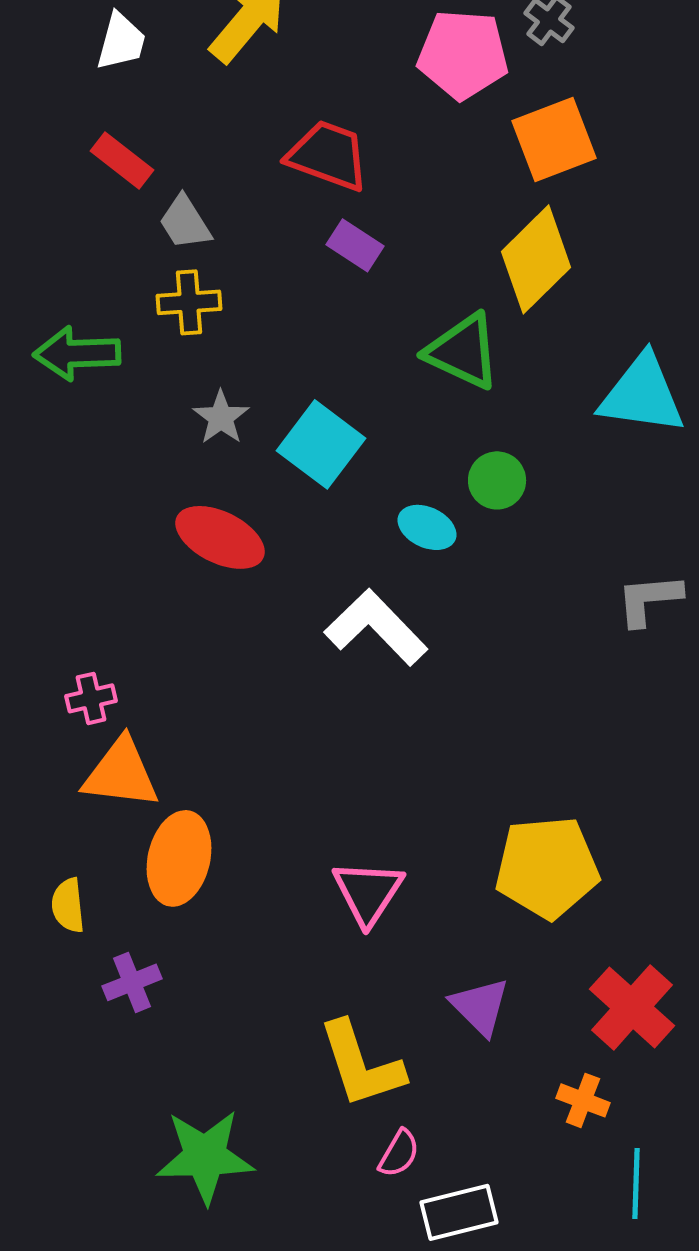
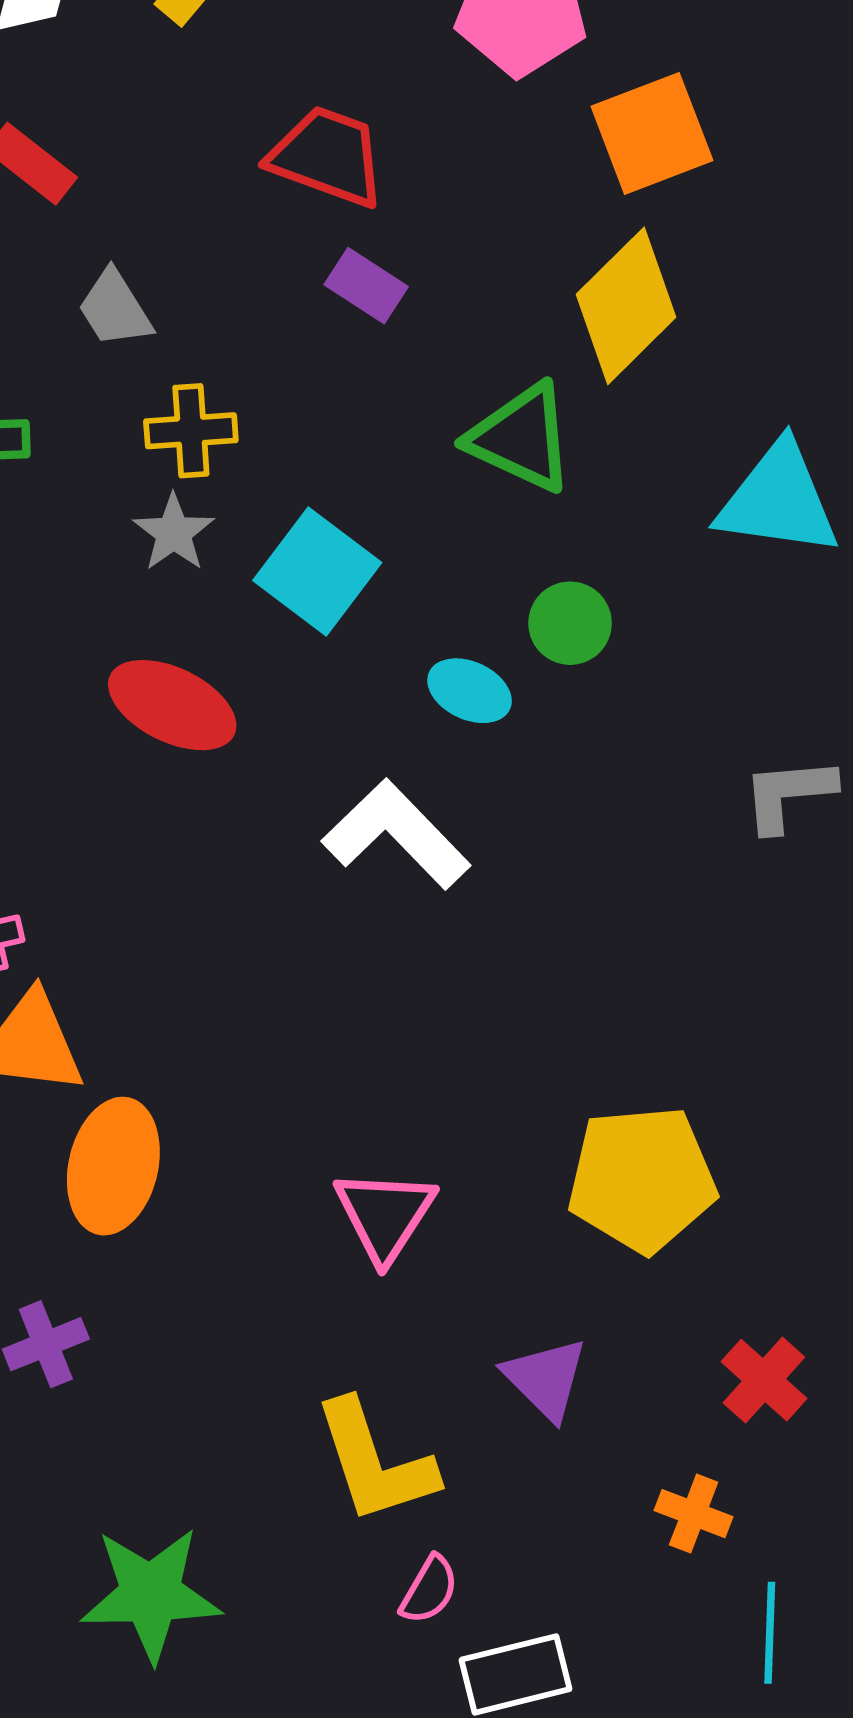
gray trapezoid: (185, 222) -> (115, 309), moved
yellow cross: (189, 302) -> (191, 431), moved
red cross: (632, 1007) -> (764, 1380), size x0.7

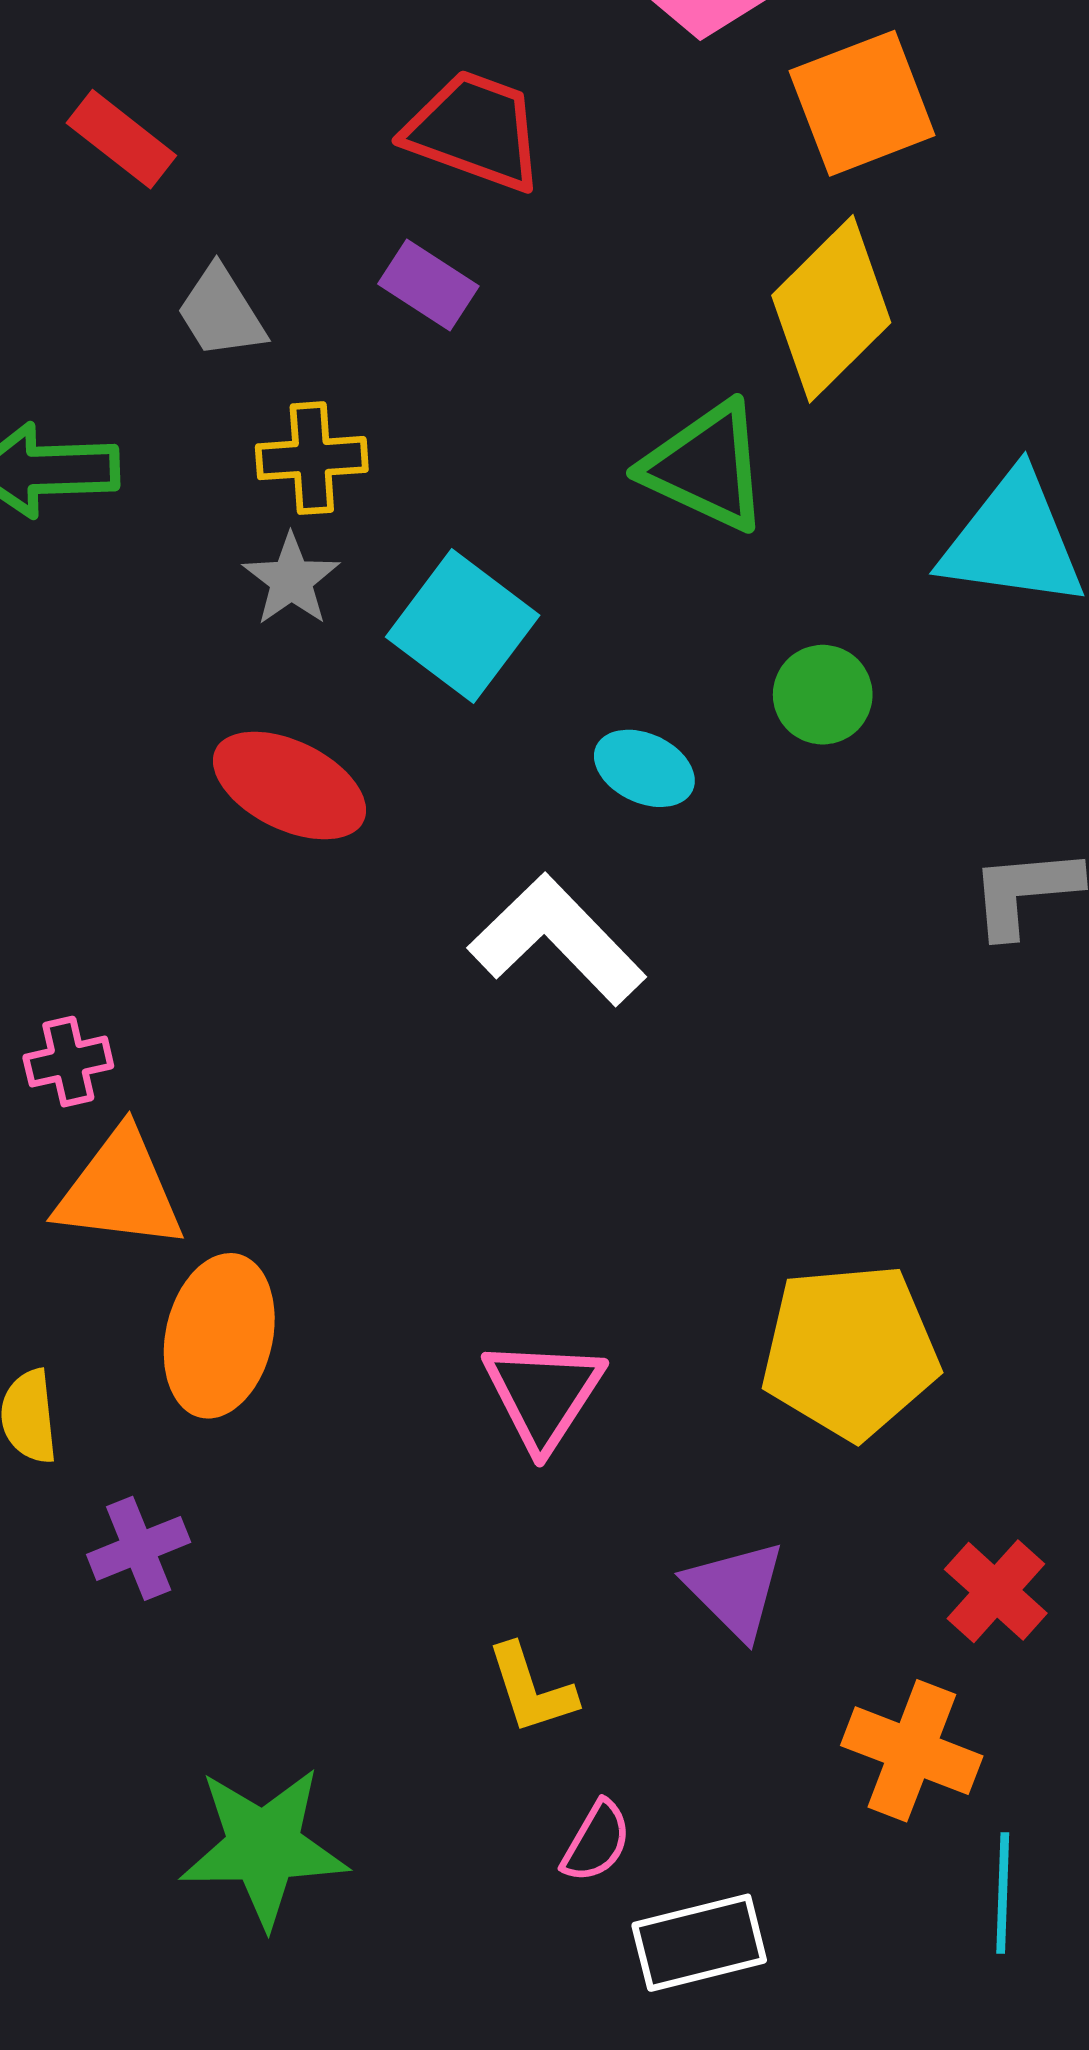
purple rectangle: (366, 286) -> (428, 285), moved
green circle: (570, 623) -> (823, 695), moved
yellow L-shape: (375, 1462) -> (531, 1689), size x0.6
orange cross: (694, 1514) -> (912, 1751), size x1.5

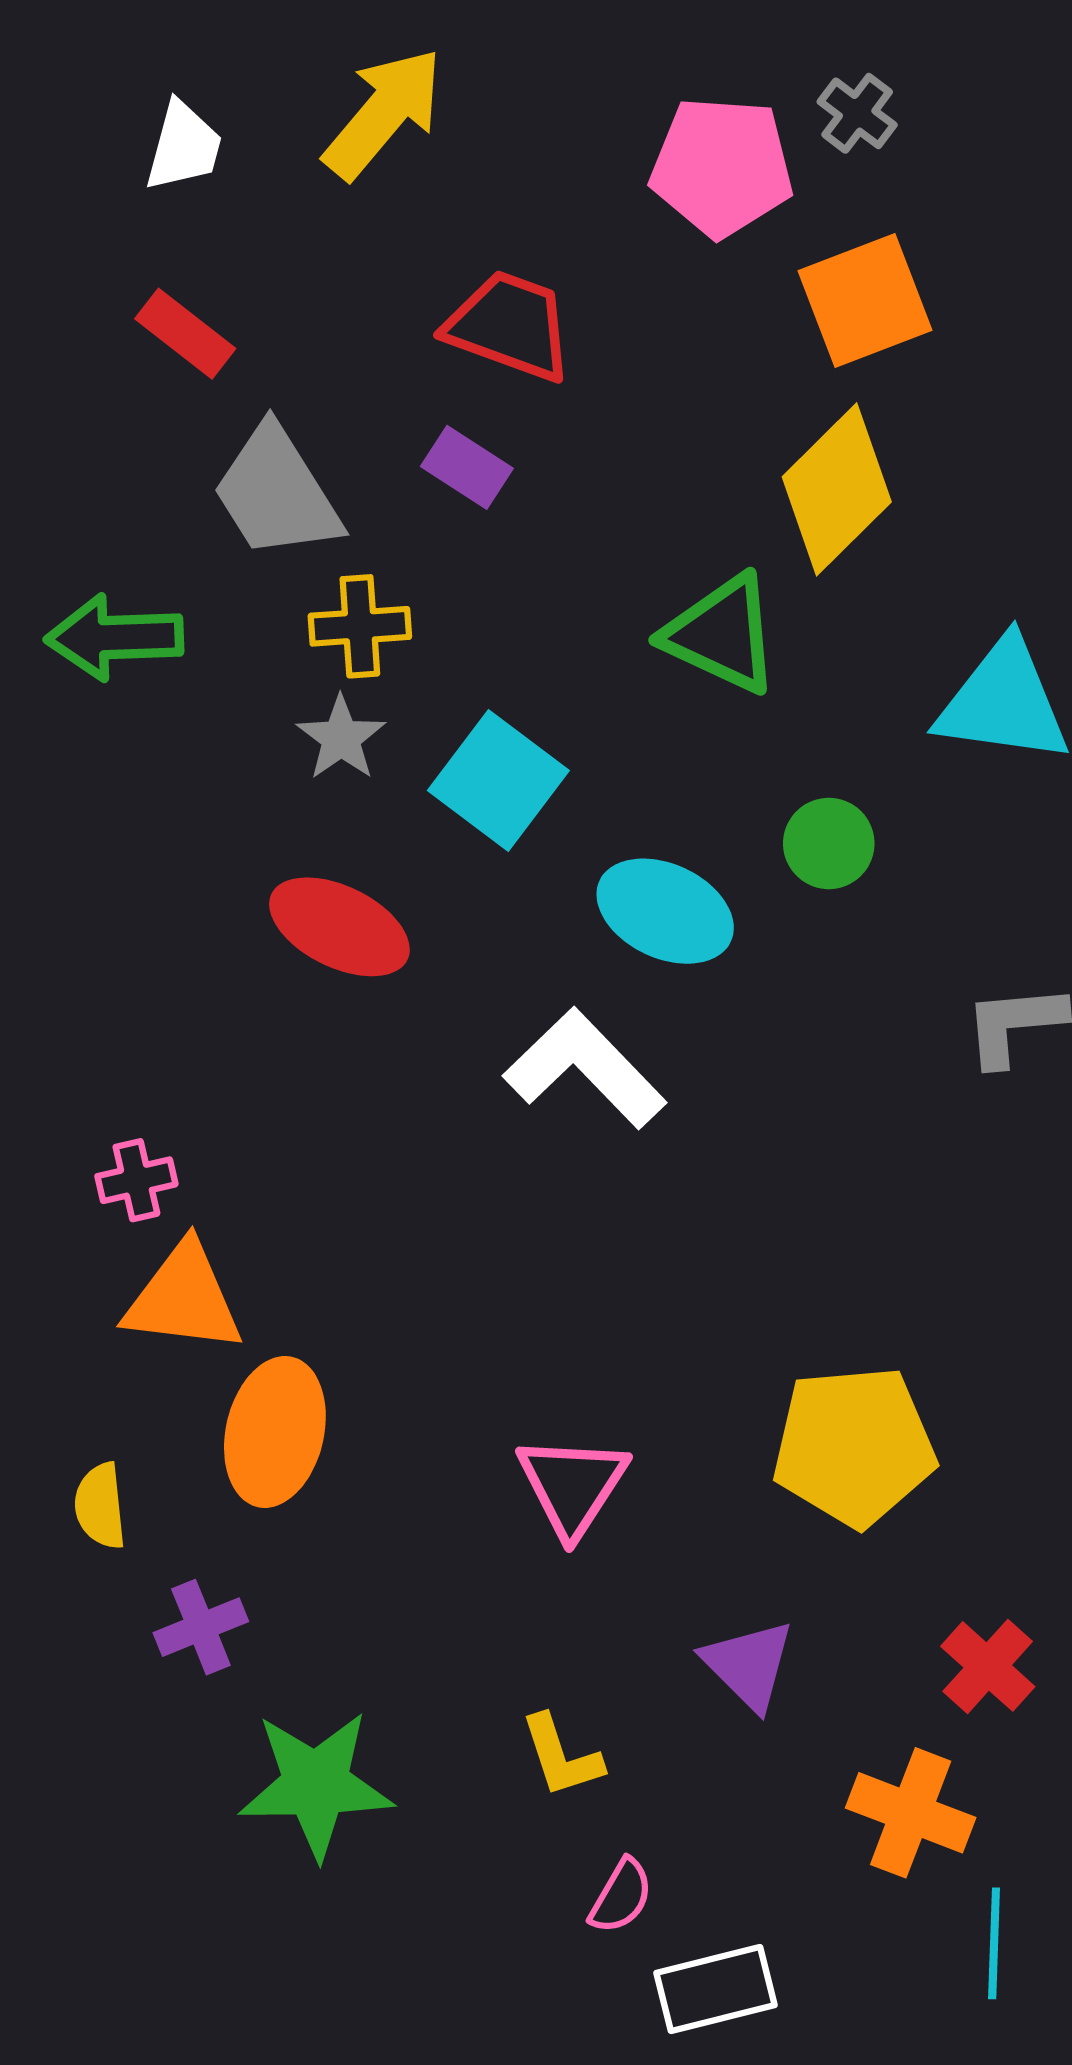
gray trapezoid: (221, 312) -> (276, 493), size x1.6
cyan ellipse: (644, 768) -> (665, 911), size x1.5
green star: (264, 1847) -> (316, 1784), moved

